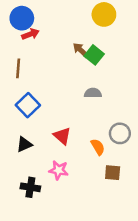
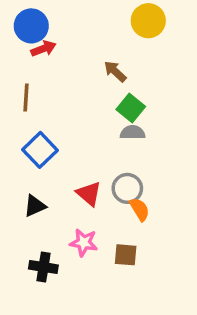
green square: (94, 55) -> (131, 108), moved
gray circle: (120, 133) -> (127, 188), moved
brown square: (113, 173) -> (126, 255), moved

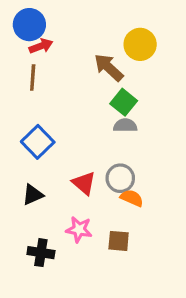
yellow circle: (148, 21) -> (140, 44), moved
brown arrow: (115, 71) -> (109, 68), size x1.4
brown line: (26, 98) -> (33, 77), moved
orange semicircle: (140, 209) -> (132, 198), turned -35

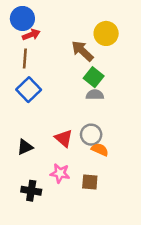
blue square: (38, 142) -> (29, 90), moved

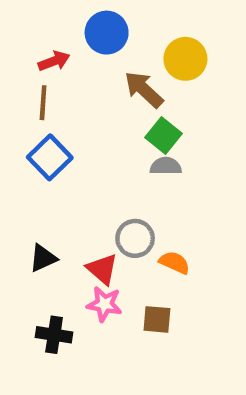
blue circle: (22, 18) -> (107, 33), moved
gray circle: (91, 135) -> (135, 238), moved
red triangle: (64, 138) -> (102, 269), moved

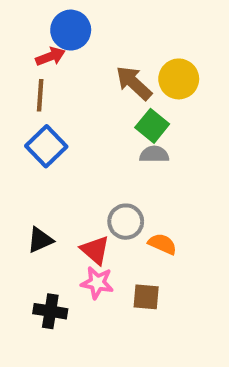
blue circle: (107, 33) -> (71, 30), moved
yellow circle: (185, 59) -> (179, 79), moved

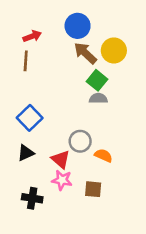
blue circle: (71, 30) -> (78, 26), moved
blue square: (46, 146) -> (30, 118), moved

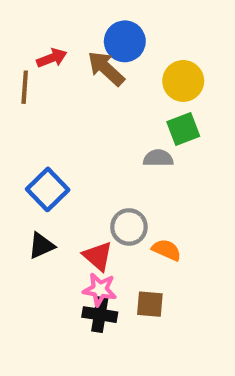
brown arrow: (85, 53) -> (106, 68), moved
brown line: (26, 61) -> (25, 87), moved
green square: (97, 80) -> (183, 129), moved, turned 30
black cross: (32, 198) -> (100, 315), moved

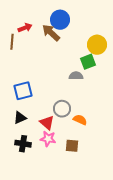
yellow circle: (183, 81) -> (97, 45), moved
blue square: (48, 189) -> (23, 91), turned 30
black cross: (100, 315) -> (23, 144), moved

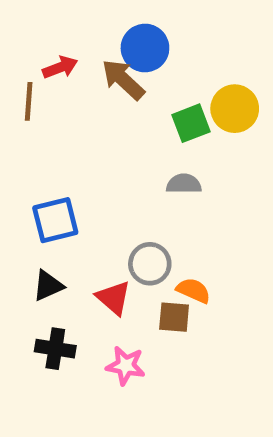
green square: (88, 62) -> (191, 123), moved
pink star: (48, 139) -> (126, 366), moved
brown square: (72, 146) -> (174, 317), moved

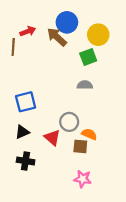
yellow circle: (235, 109) -> (98, 35), moved
pink star: (126, 366) -> (83, 179), moved

